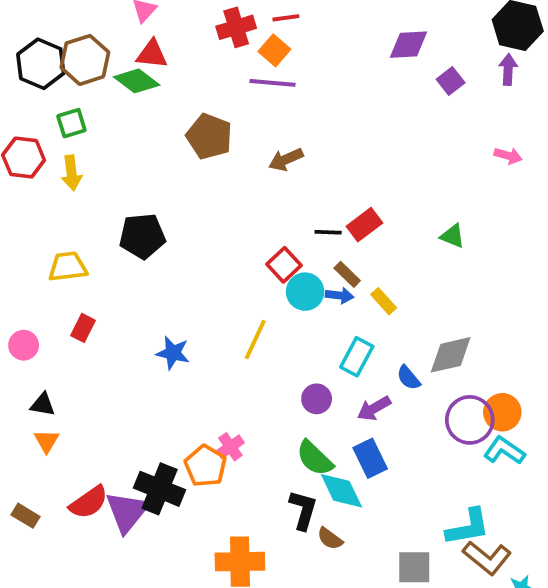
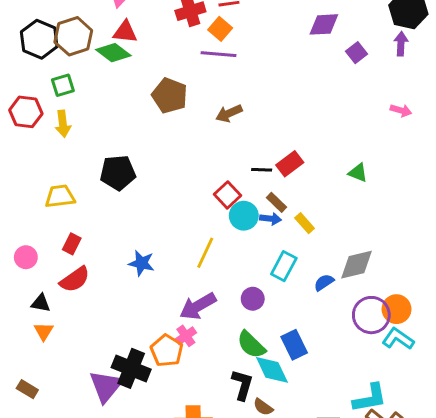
blue semicircle: (408, 378) -> (324, 282), turned 96
purple arrow: (374, 408) -> (198, 306), moved, size x1.4
red semicircle: (89, 502) -> (75, 279), moved

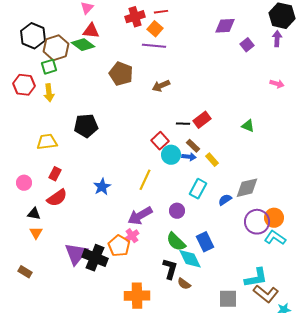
brown hexagon: (73, 36) -> (56, 48), moved
blue star: (141, 263) -> (102, 187), turned 30
purple triangle: (106, 386) -> (76, 254), moved

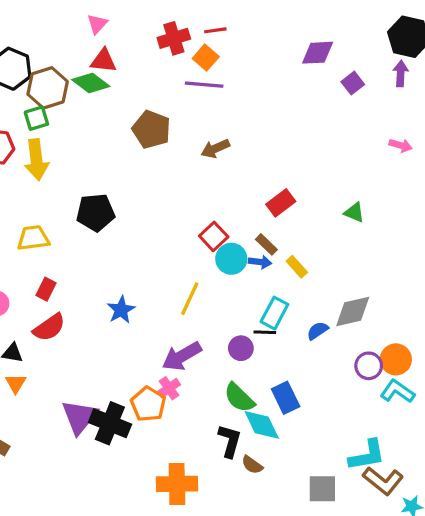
yellow arrow: (49, 93) -> (36, 160), size x1.4
black line: (183, 124) -> (265, 332), moved
purple circle: (257, 222) -> (369, 366), size x0.7

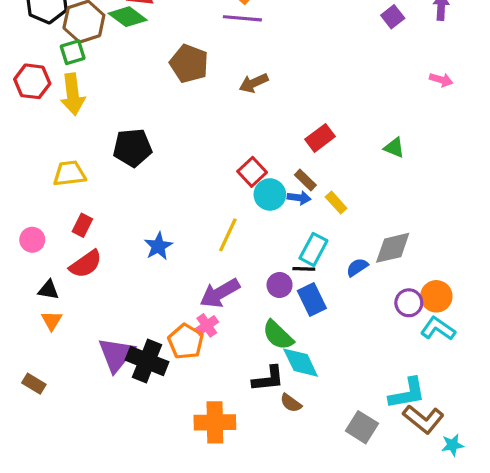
blue rectangle: (286, 398) -> (312, 300), moved
black L-shape: (230, 441) -> (268, 379), turned 68
gray square: (322, 489) -> (362, 427), turned 32

